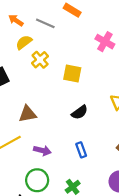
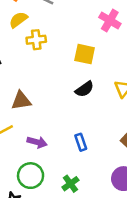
yellow cross: (40, 60) -> (36, 40), turned 35
yellow square: (72, 73) -> (85, 54), moved
black semicircle: (80, 112) -> (85, 89), moved

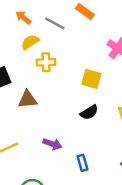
brown triangle: (21, 101) -> (27, 99), moved
purple arrow: (37, 142) -> (52, 144), moved

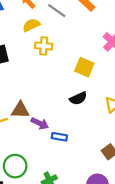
brown triangle: (27, 99) -> (20, 110), moved
blue rectangle: (82, 163) -> (59, 137), moved, turned -72

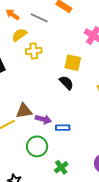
black semicircle: (78, 98) -> (66, 83), moved, turned -98
green circle: (15, 166) -> (37, 146), moved

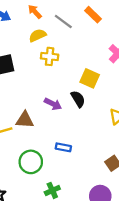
purple arrow: (43, 119) -> (53, 104), moved

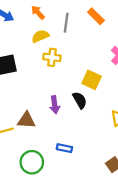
gray line: (63, 22) -> (66, 23), turned 60
purple arrow: (53, 104) -> (55, 105), turned 54

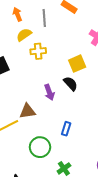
orange arrow: (38, 12) -> (17, 14), turned 32
yellow square: (92, 80) -> (77, 64), turned -36
blue rectangle: (64, 148) -> (66, 129), turned -72

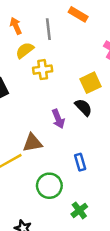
blue rectangle: (66, 129) -> (80, 162), turned -32

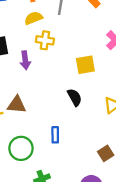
black semicircle: (83, 107) -> (75, 97), moved
purple arrow: (58, 119) -> (25, 60), moved

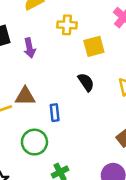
yellow cross: (45, 40) -> (67, 25), moved
blue rectangle: (55, 135) -> (55, 113), moved

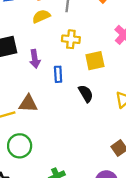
blue rectangle: (55, 113) -> (58, 74), moved
green circle: (34, 142) -> (20, 146), moved

